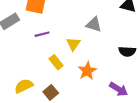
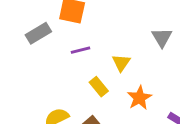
gray triangle: (94, 25) -> (162, 37), moved, turned 42

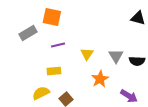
gray triangle: (162, 37) -> (116, 56), moved
yellow rectangle: (99, 87) -> (54, 71), moved, turned -56

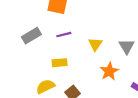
gray rectangle: (28, 33) -> (31, 36), moved

